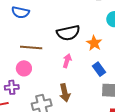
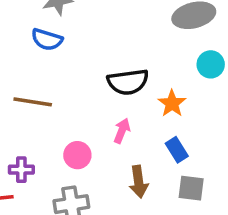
brown line: (31, 47) -> (33, 102), moved
pink circle: (24, 68) -> (77, 155), moved
brown arrow: (65, 93) -> (139, 182), moved

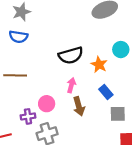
cyan circle: (211, 64) -> (121, 50), moved
purple cross: (21, 170) -> (28, 116), moved
brown arrow: (139, 182) -> (79, 106), moved

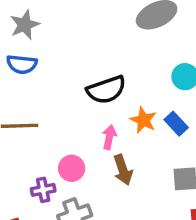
orange star: (99, 65) -> (143, 120), moved
blue rectangle: (106, 92) -> (176, 124), moved

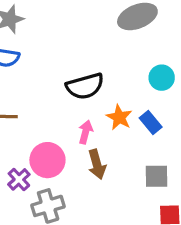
pink circle: (72, 168) -> (47, 160), size x1.4
purple cross: (43, 190) -> (19, 179), turned -35

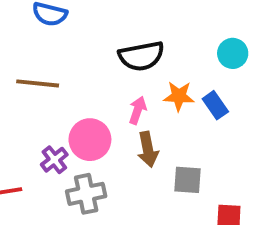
orange star: (119, 117) -> (179, 96), turned -30
gray square: (156, 176) -> (188, 180), moved

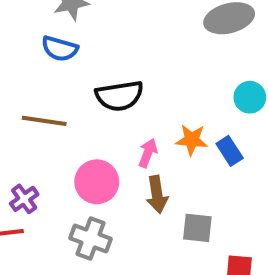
black semicircle: (141, 56) -> (119, 96), moved
purple cross: (54, 160) -> (24, 199), moved
gray cross: (86, 194) -> (91, 238), turned 30

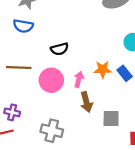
black semicircle: (119, 96) -> (60, 49), size x0.7
pink circle: (97, 182) -> (51, 80), moved
purple cross: (24, 199) -> (12, 112), turned -35

